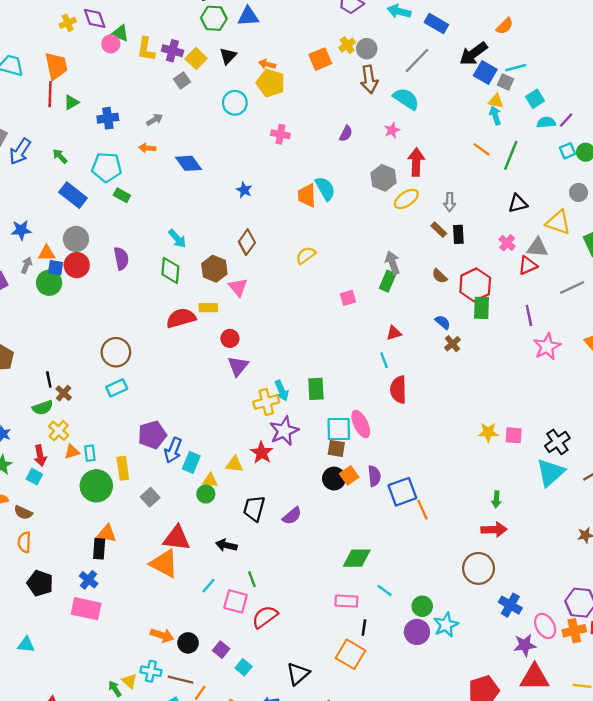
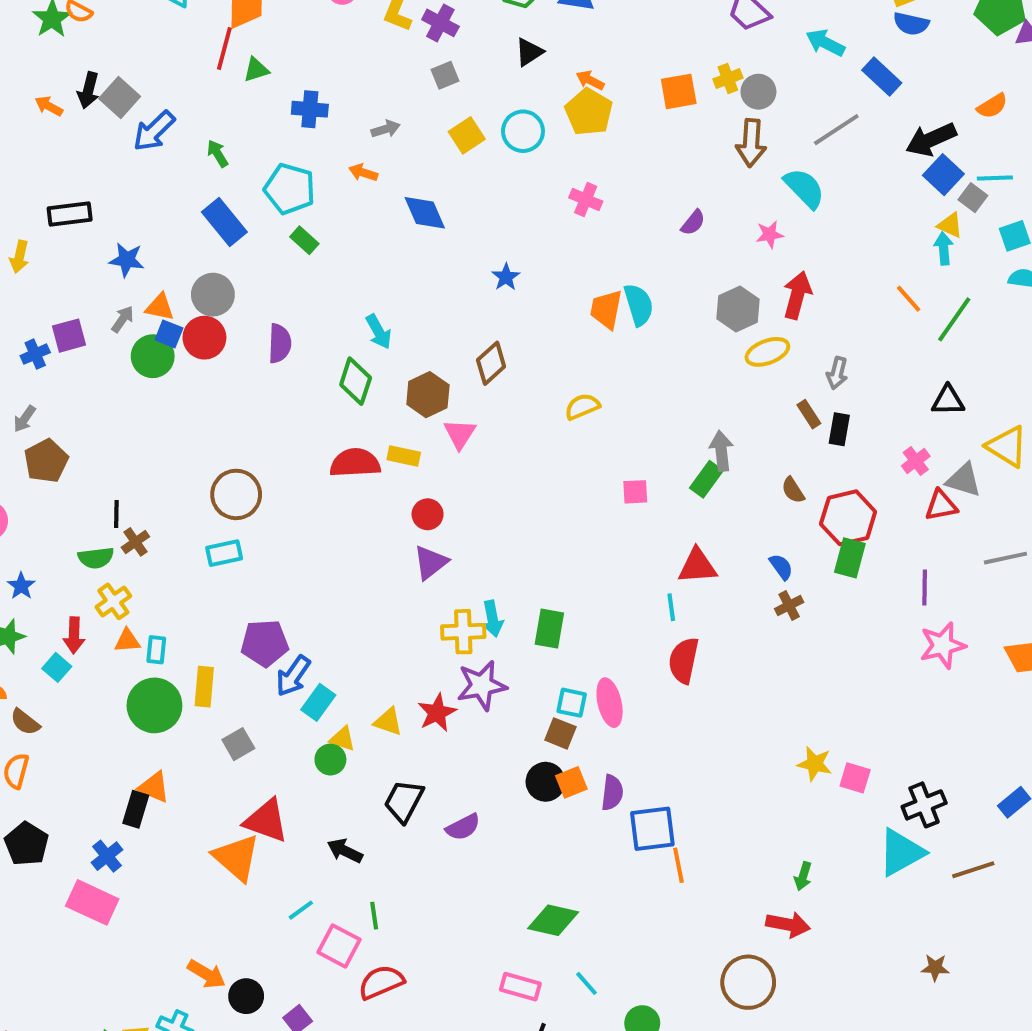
yellow square: (196, 59) -> (467, 135), moved
red triangle: (394, 333) -> (697, 566), size x1.5
cyan square: (339, 429) -> (572, 703), size x0.7

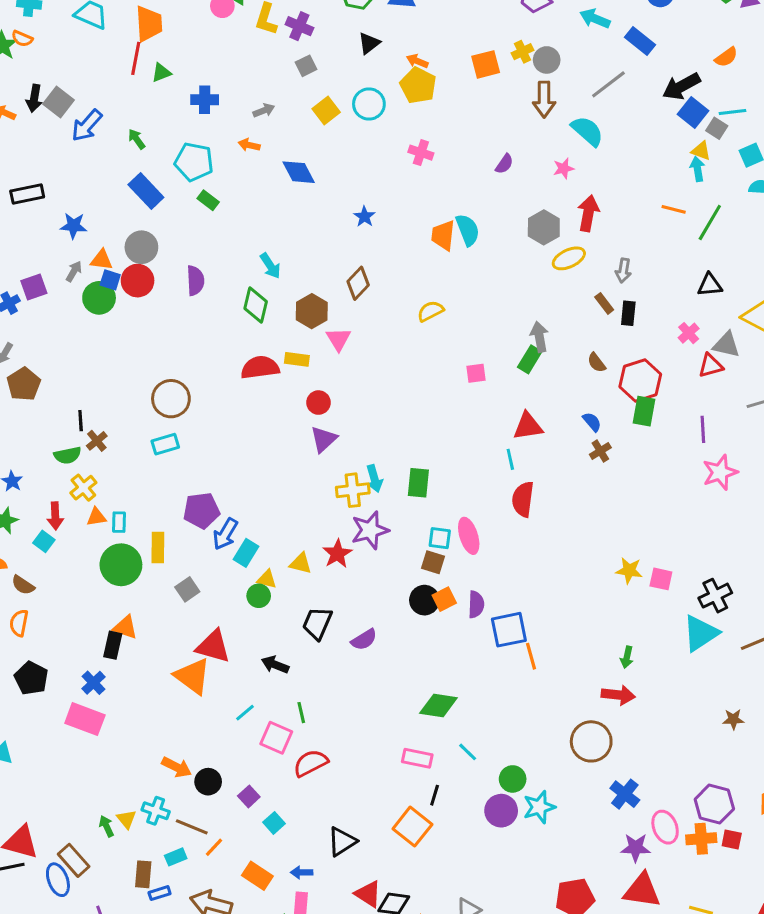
orange line: (909, 299) -> (674, 209), turned -30

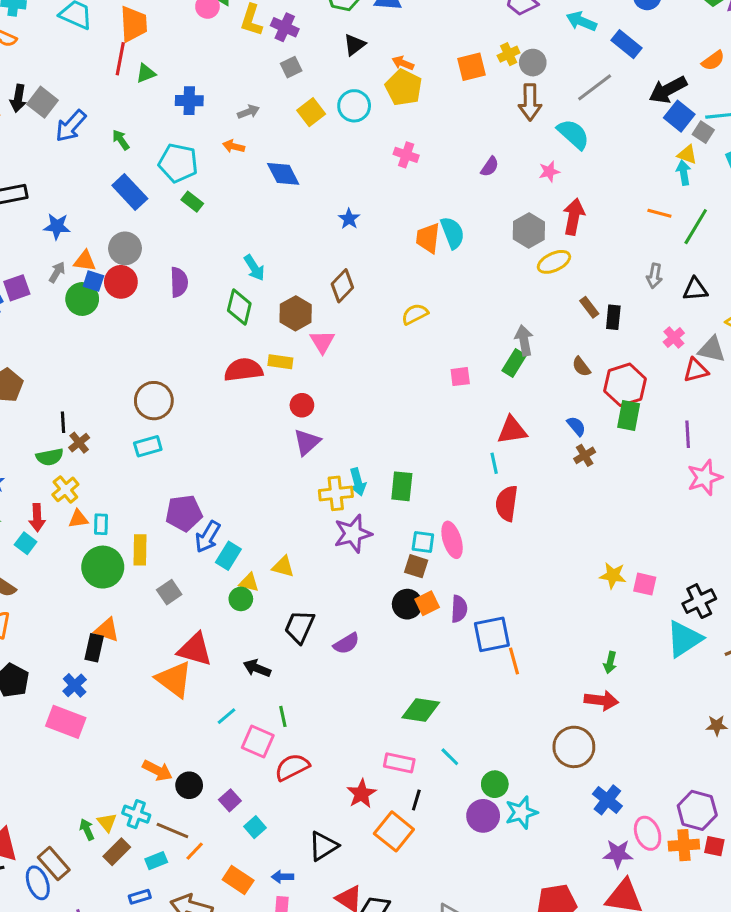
gray arrow: (623, 270) -> (654, 276), moved
red star: (337, 554) -> (362, 794), moved
brown rectangle: (143, 874) -> (117, 852), moved, turned 40

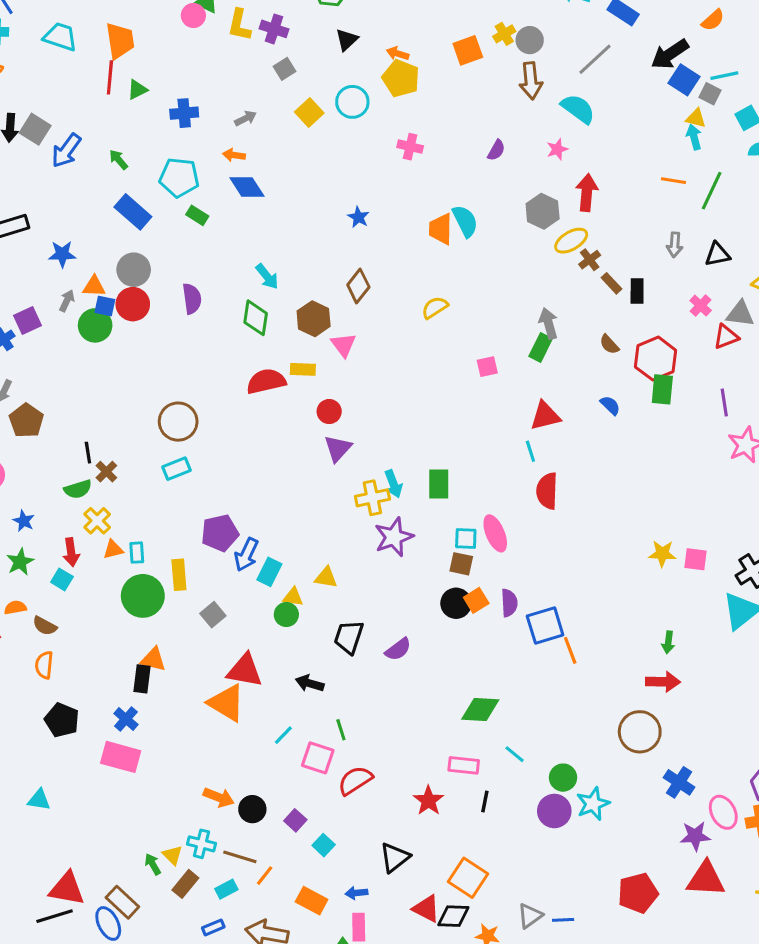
blue diamond: (283, 174) -> (247, 187), moved
brown cross: (585, 455) -> (590, 260), moved
orange square: (394, 831) -> (468, 878), moved

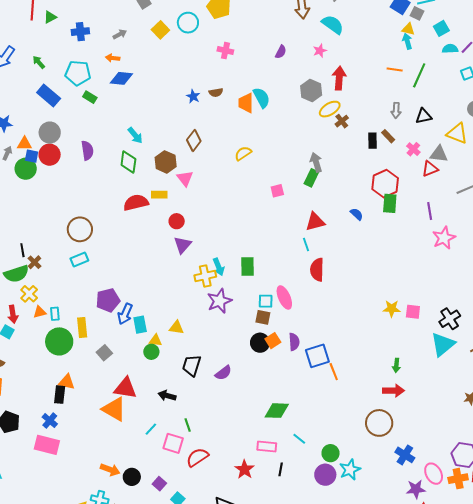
blue diamond: (247, 187) -> (121, 78), turned -50
brown rectangle: (612, 283) -> (388, 136), moved
brown semicircle: (609, 344) -> (216, 92), moved, turned -56
green semicircle: (78, 489) -> (16, 274), size x1.4
cyan rectangle: (269, 572) -> (140, 325), turned -36

